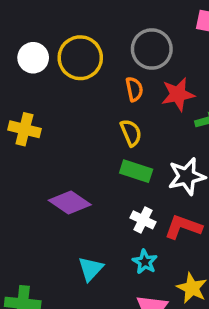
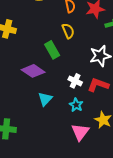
green rectangle: (136, 171) -> (52, 50), moved, turned 42
cyan triangle: (91, 269) -> (45, 99), moved

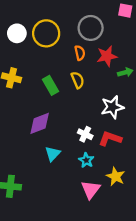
green rectangle: (52, 50) -> (50, 85), moved
purple diamond: (33, 71) -> (40, 123), turned -55

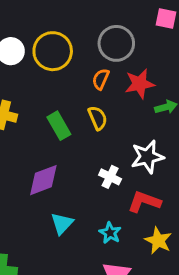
orange semicircle: (80, 53) -> (101, 79), turned -144
white cross: (85, 134) -> (110, 177), moved
yellow star: (116, 177) -> (158, 241), moved

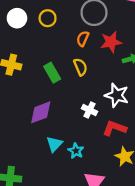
yellow circle: (53, 51) -> (48, 18), size x0.6
white star: (147, 157) -> (117, 95), turned 30
cyan star: (110, 233) -> (76, 151), moved

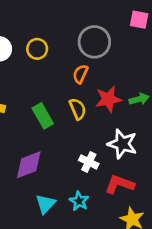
red star: (111, 42) -> (108, 99), moved
cyan star: (76, 151) -> (79, 201), moved

